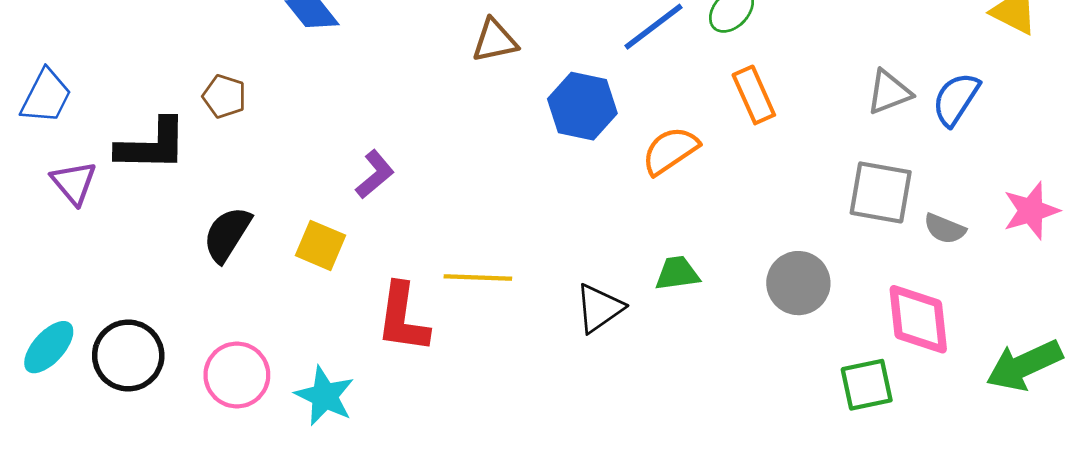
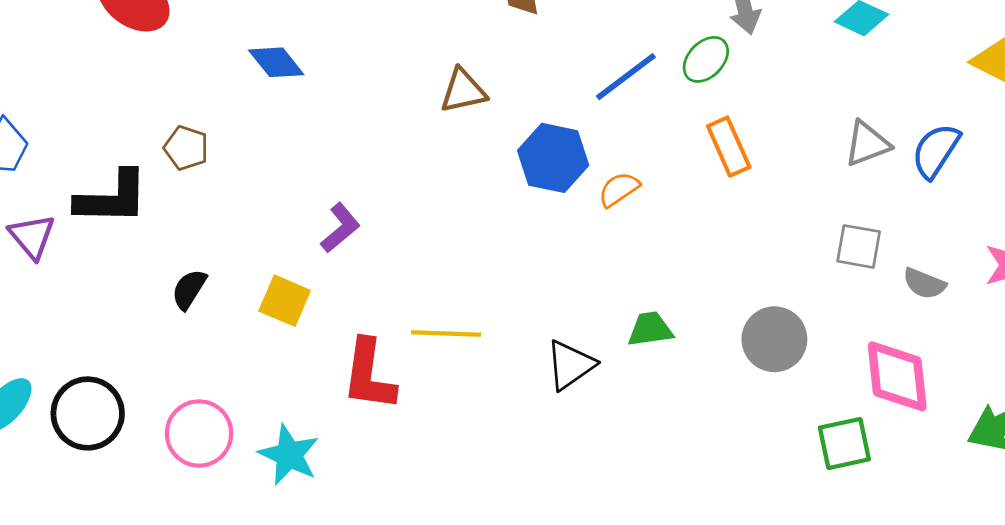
orange semicircle: (670, 151) -> (619, 189), moved, size x0.7
gray square: (881, 192) -> (859, 246), size x0.7
black semicircle: (227, 234) -> (189, 289), size x0.7

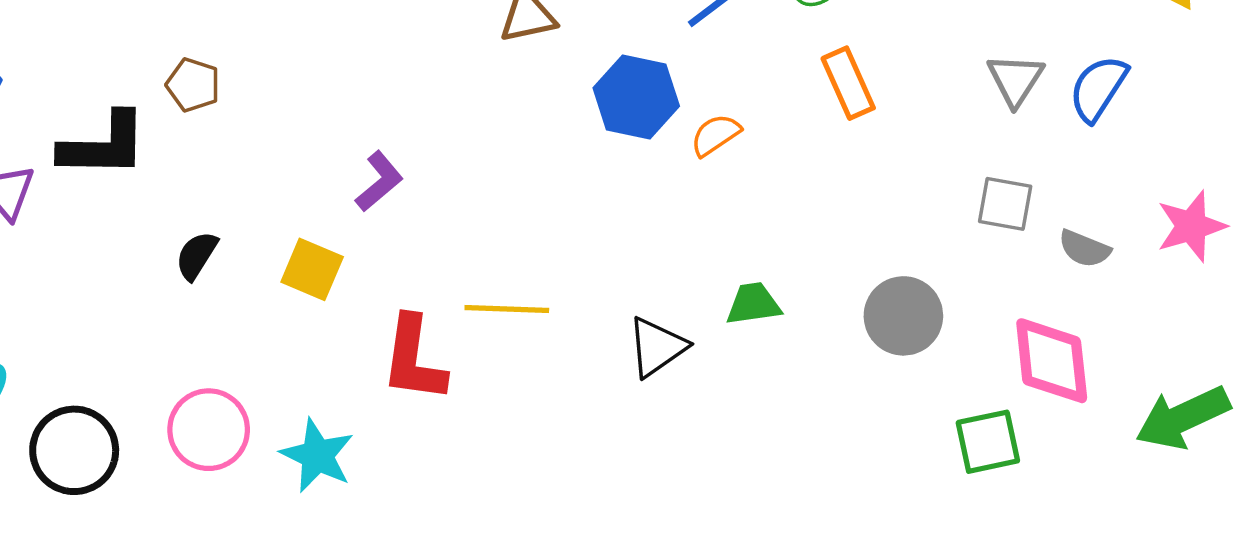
gray triangle: (867, 144) -> (1015, 80), turned -36
black circle: (88, 413) -> (74, 450), moved

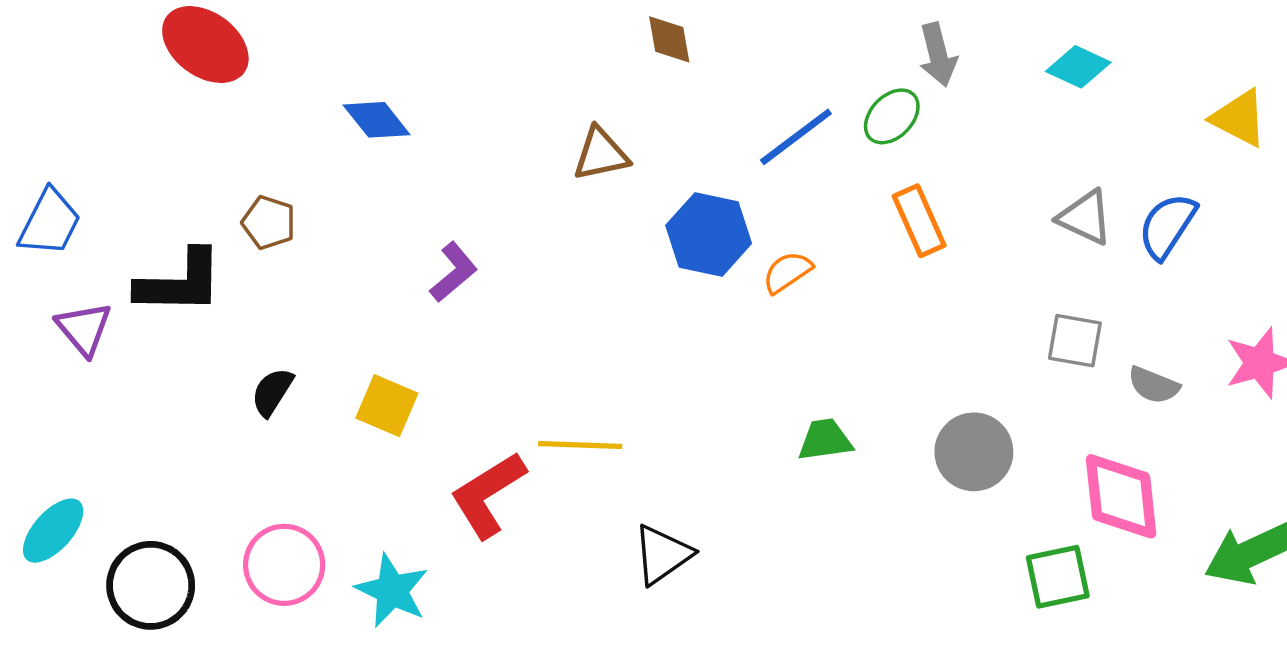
gray triangle: (1015, 80) -> (1085, 217), turned -38
purple L-shape: (379, 181) -> (454, 272), moved
black triangle: (657, 347) -> (662, 555), moved
red L-shape: (414, 359) -> (488, 495), turned 50

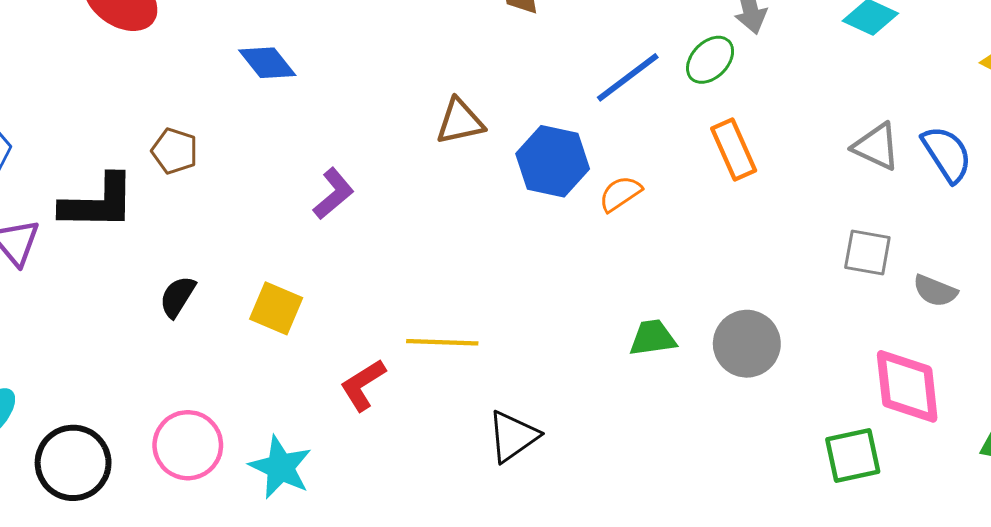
brown triangle: (601, 154) -> (460, 122), moved
blue semicircle: (1167, 226) -> (947, 154), turned 114
gray circle: (974, 452) -> (747, 344), moved
red L-shape: (488, 495) -> (363, 385), size x0.7

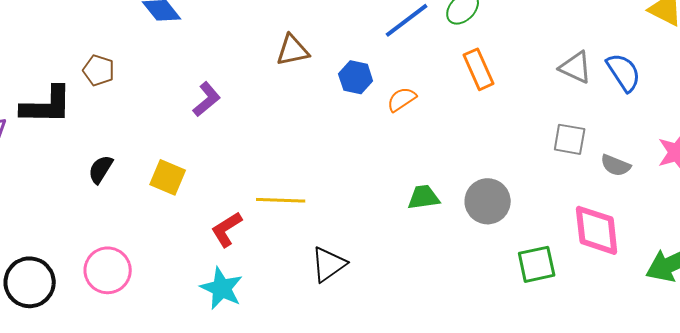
blue hexagon: (553, 161) -> (356, 77), size x0.7
green square: (853, 456) -> (537, 264), moved
cyan star: (280, 467) -> (222, 288), moved

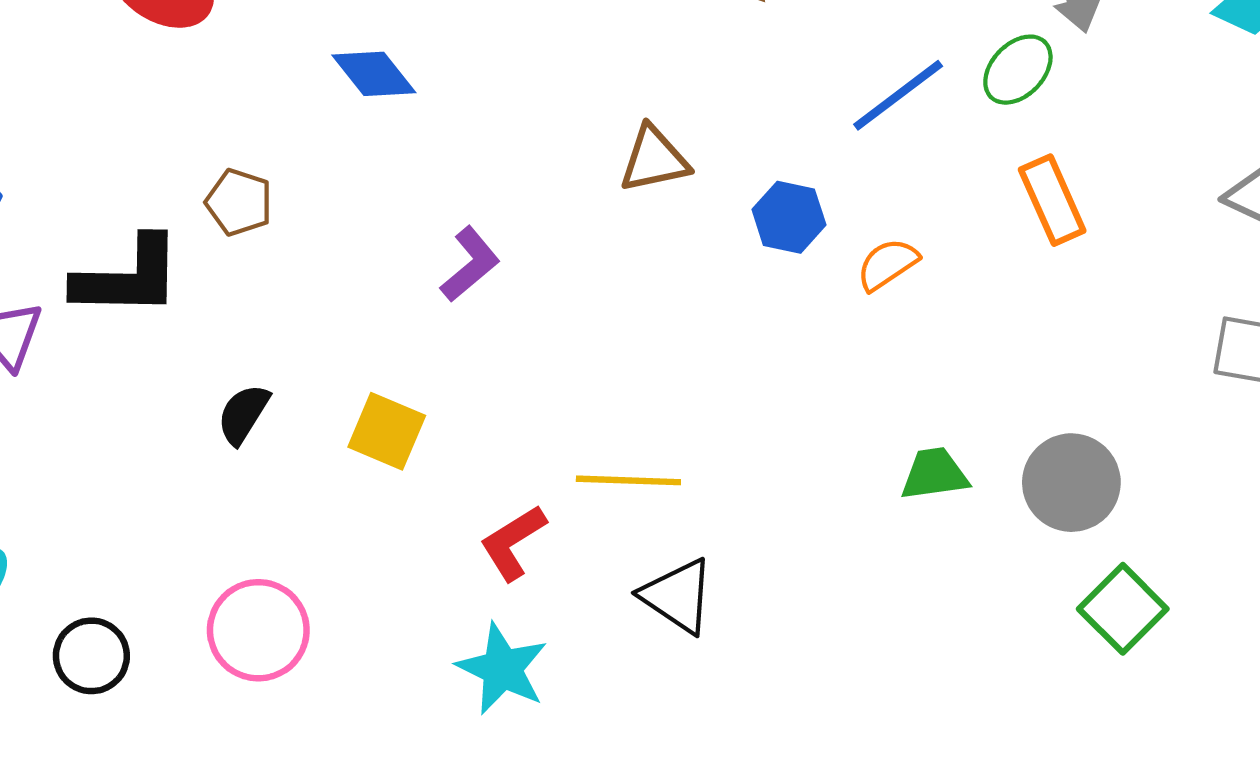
black triangle: (329, 264) -> (678, 596), moved, turned -51
green square: (537, 264) -> (1123, 609), moved, turned -33
black circle: (30, 282) -> (91, 656), size x0.7

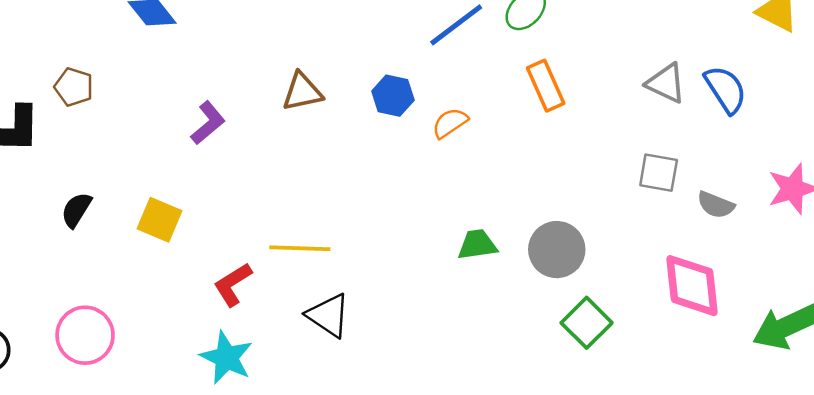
brown triangle: (654, 159) -> (302, 92), moved

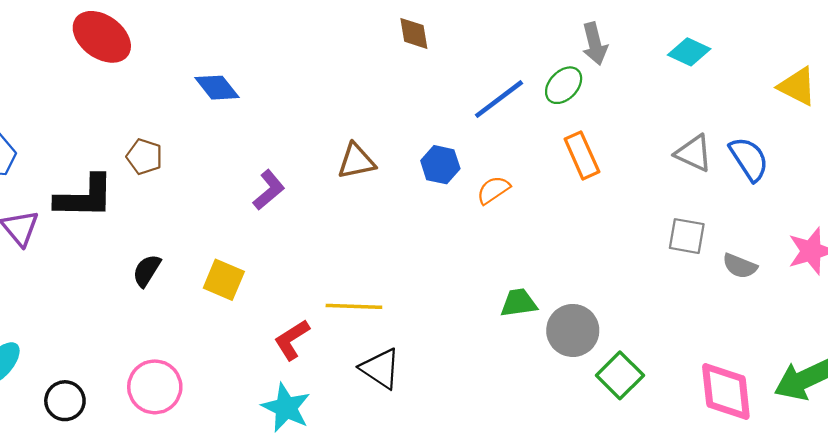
gray circle: (557, 250) -> (573, 330), moved
pink diamond: (692, 286) -> (726, 392), moved

